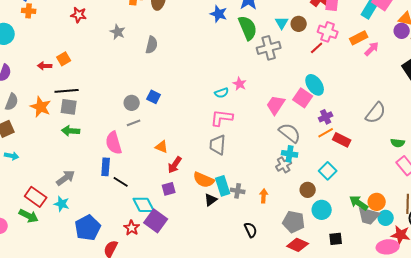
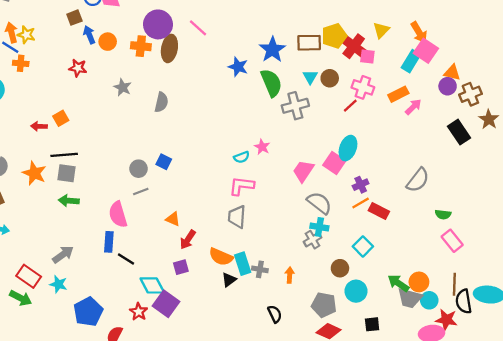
cyan ellipse: (315, 85) -> (348, 148), turned 55

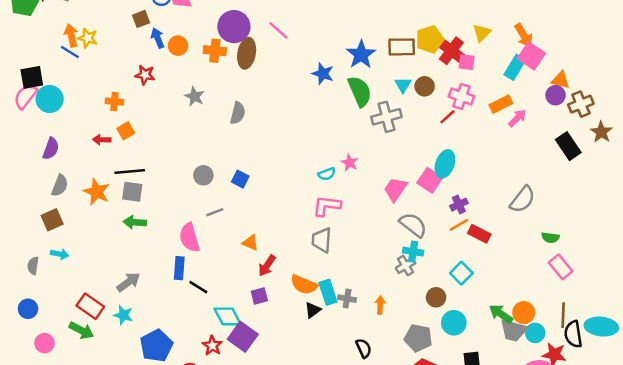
orange cross: (21, 63) -> (114, 102), moved
gray circle: (139, 169) -> (203, 175), moved

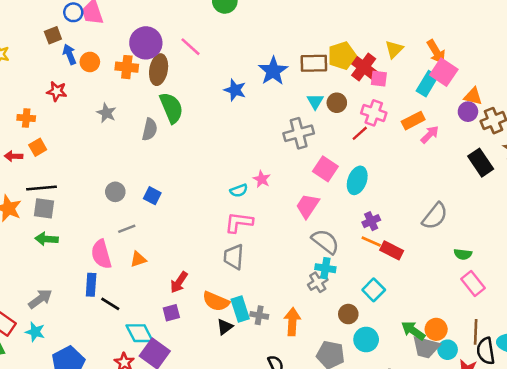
green semicircle: (360, 91) -> (171, 108), moved
pink square: (430, 180) -> (325, 169), moved
orange line: (459, 225) -> (371, 241), turned 54
orange triangle: (250, 243) -> (138, 259), moved, turned -42
orange arrow: (380, 305) -> (292, 322), size x1.5

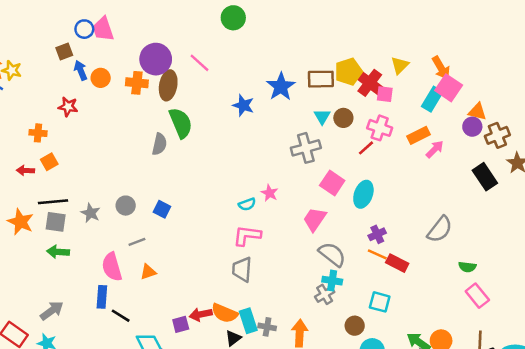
gray star: (106, 113) -> (91, 213), moved
red arrow: (179, 282) -> (201, 314), moved, turned 45
cyan square: (374, 290) -> (380, 302), turned -30

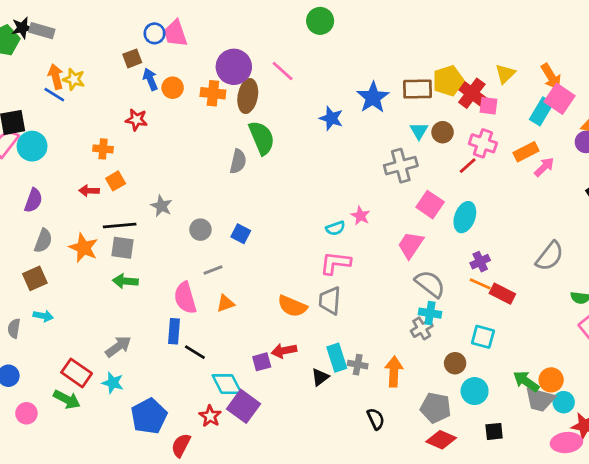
gray star: (91, 213) -> (161, 206), moved
orange semicircle: (225, 313) -> (292, 306), moved

